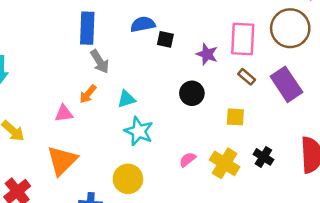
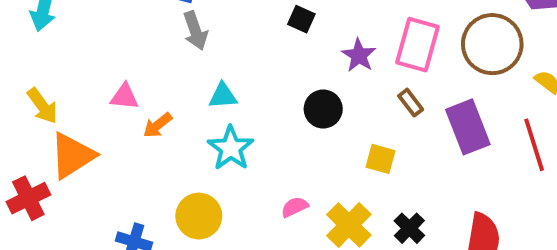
orange arrow: (88, 94) -> (157, 125), moved
orange triangle: (62, 160) -> (72, 156), moved

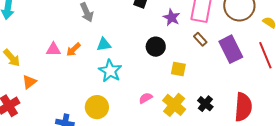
orange arrow: (157, 125) -> (73, 50), moved
orange triangle: (72, 156) -> (29, 82), size x0.6
yellow square: (381, 159) -> (178, 69), moved

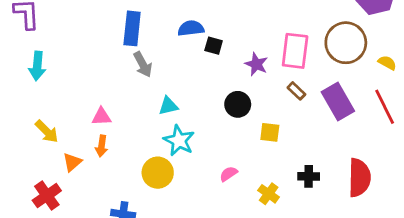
orange arrow: (73, 50) -> (102, 146), moved, turned -35
black cross: (205, 104) -> (309, 176), turned -35
yellow cross: (174, 105) -> (269, 194), moved, size x0.7
yellow circle: (97, 107) -> (158, 173), moved

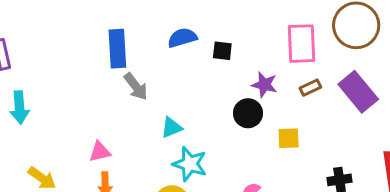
black square: (214, 46) -> (222, 51), moved
purple star: (256, 64) -> (264, 85), moved
brown rectangle: (296, 91) -> (310, 88), turned -60

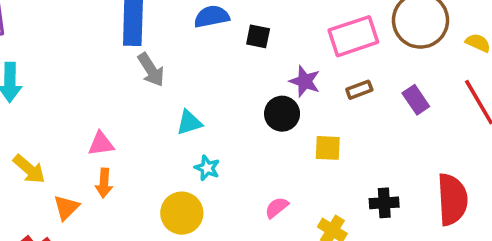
pink rectangle: (302, 44) -> (353, 36), turned 69
purple rectangle: (358, 92) -> (416, 100), size x0.6
cyan star: (190, 164) -> (207, 168), size x0.6

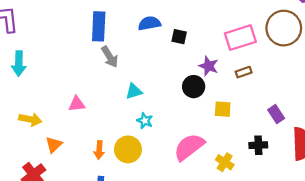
purple rectangle: (416, 100) -> (276, 114), moved
yellow arrow: (29, 169) -> (30, 119), turned -30
orange arrow: (104, 183) -> (99, 150), moved
pink semicircle: (277, 208) -> (189, 147), size x2.0

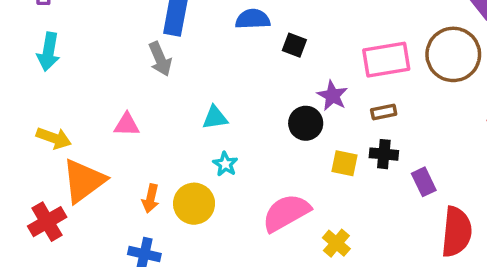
gray arrow: (110, 57) -> (160, 59), moved
orange triangle: (54, 145) -> (84, 181), size x1.8
black cross: (258, 145) -> (384, 154), moved

